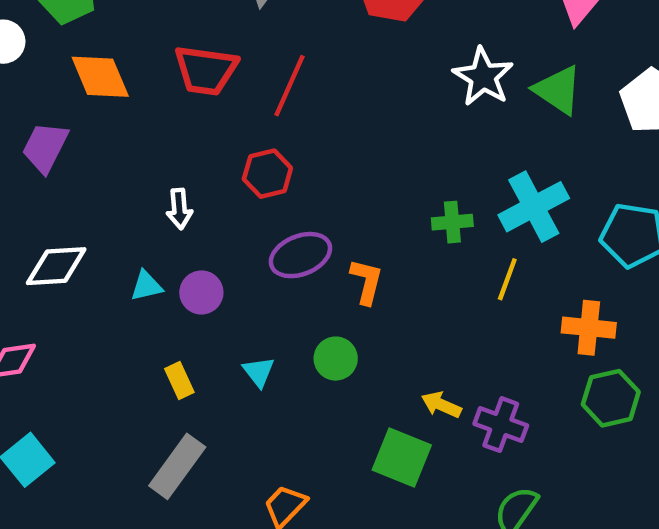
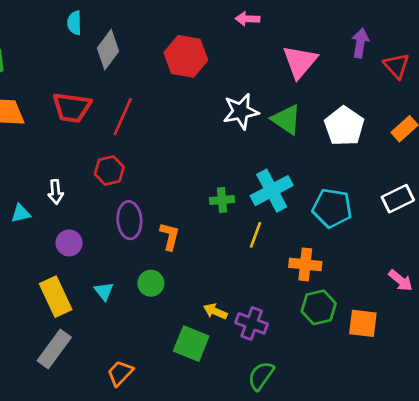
white star: (483, 77) -> (241, 111), turned 30
purple ellipse: (300, 255) -> (129, 220), turned -72
cyan triangle: (146, 286) -> (21, 213), moved
yellow rectangle: (179, 381) -> (56, 297), size x1.8

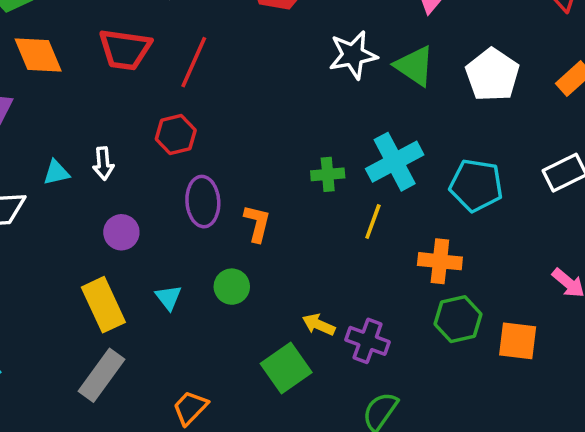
cyan triangle: (21, 213) -> (56, 173), moved
green square: (191, 344) -> (286, 368), turned 33

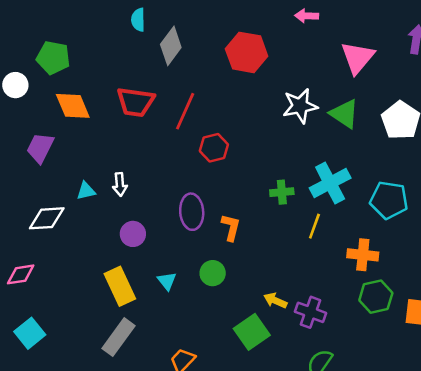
red hexagon: (176, 135) -> (214, 148), moved

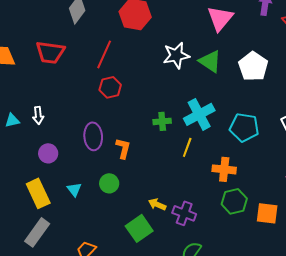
red line: (185, 111) -> (104, 54), moved

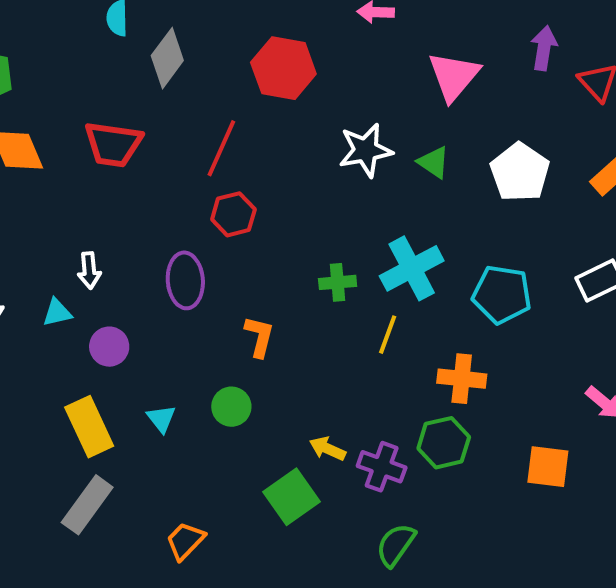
green triangle: (210, 61) -> (434, 162), size x0.7
cyan triangle: (12, 120) -> (57, 312), moved
purple ellipse: (93, 136) -> (185, 280), moved
green hexagon: (234, 201) -> (444, 443), moved

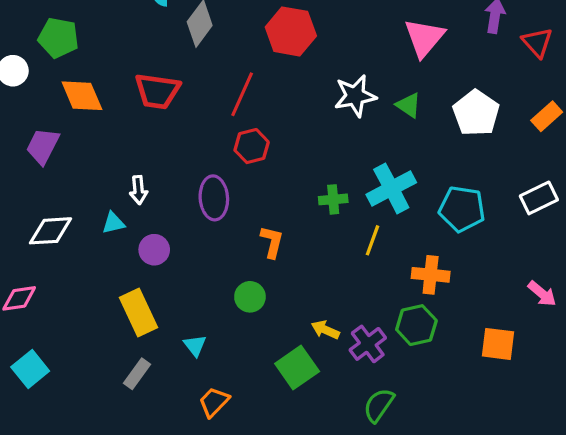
cyan triangle: (161, 419) -> (195, 345), moved
purple cross: (382, 467) -> (368, 344), turned 33
gray rectangle: (87, 505) -> (137, 374), size x0.7

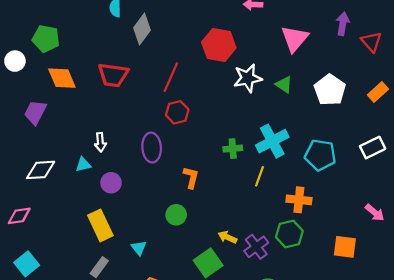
red hexagon: (291, 31) -> (219, 45), moved

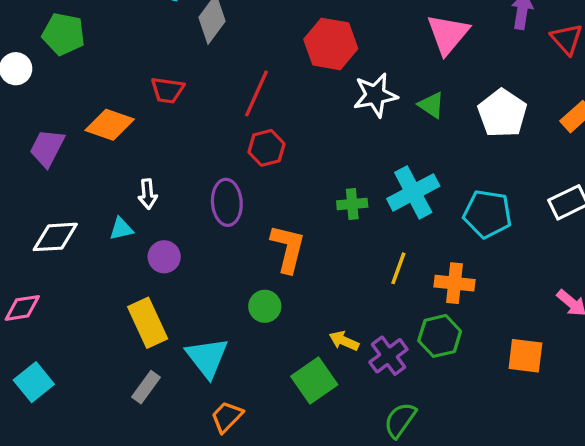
red trapezoid: (113, 75) -> (167, 90), size x0.7
orange diamond: (62, 78) -> (110, 125), moved, turned -48
yellow line: (259, 176) -> (398, 268), moved
orange L-shape: (191, 177) -> (288, 249), size x1.4
cyan triangle: (139, 248) -> (207, 357), size x1.8

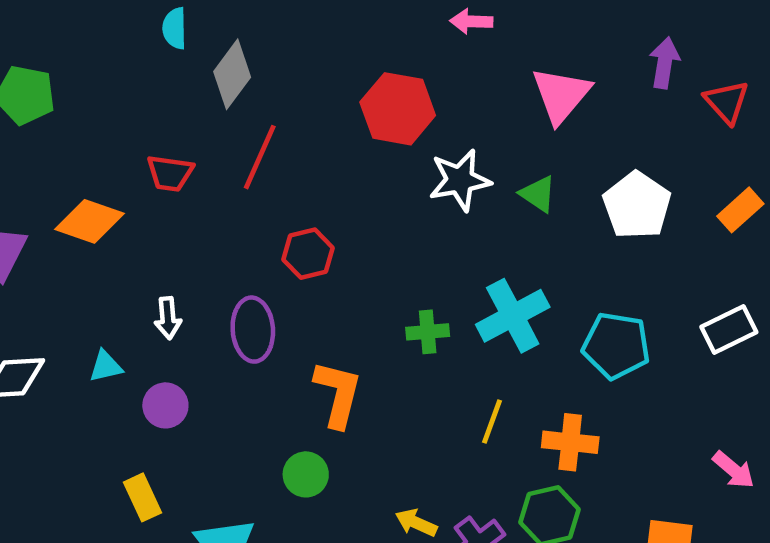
red line: (257, 93) -> (260, 157), moved
white arrow: (148, 194) -> (168, 318), moved
yellow rectangle: (148, 323) -> (142, 497), size x0.7

